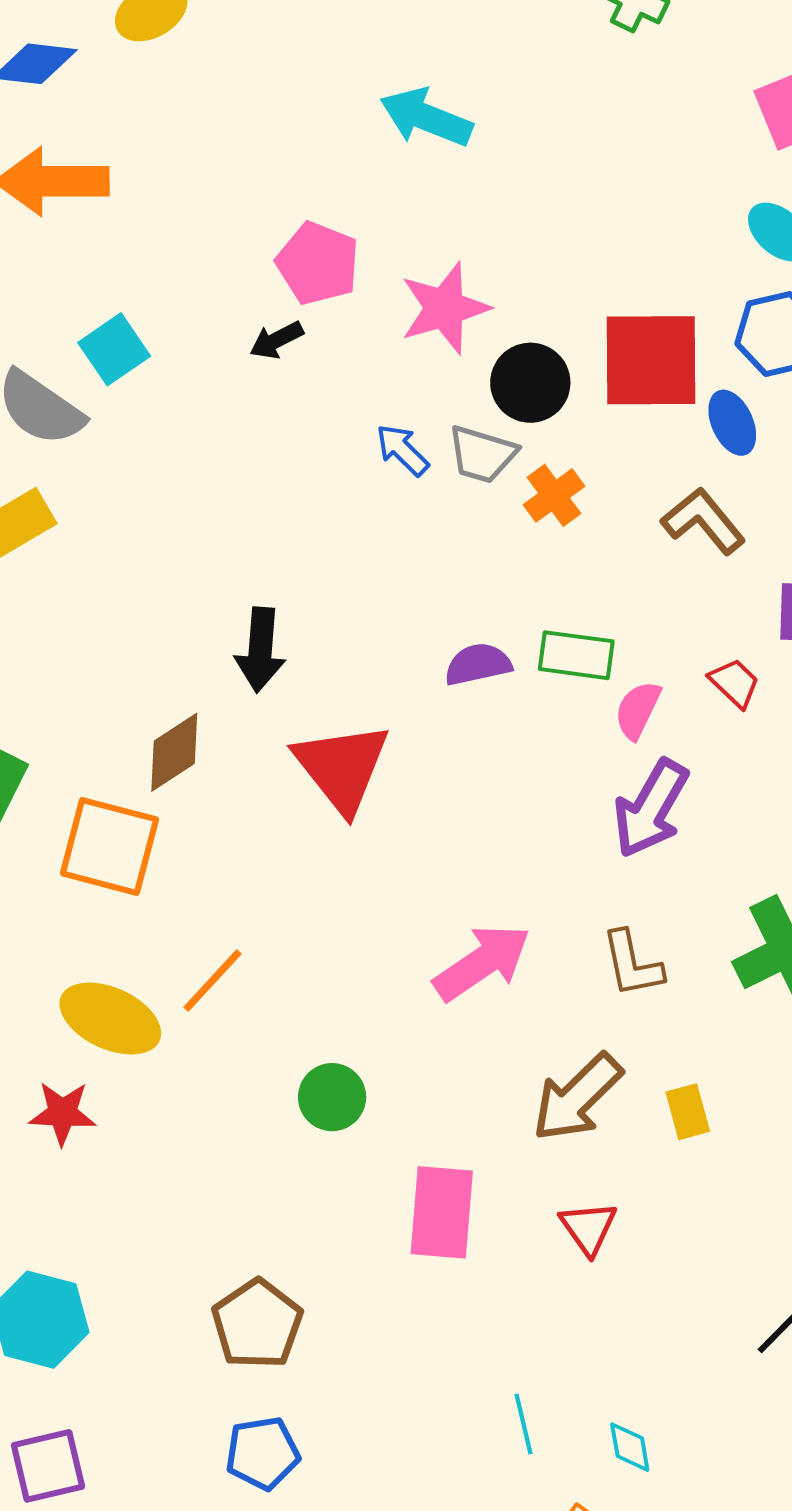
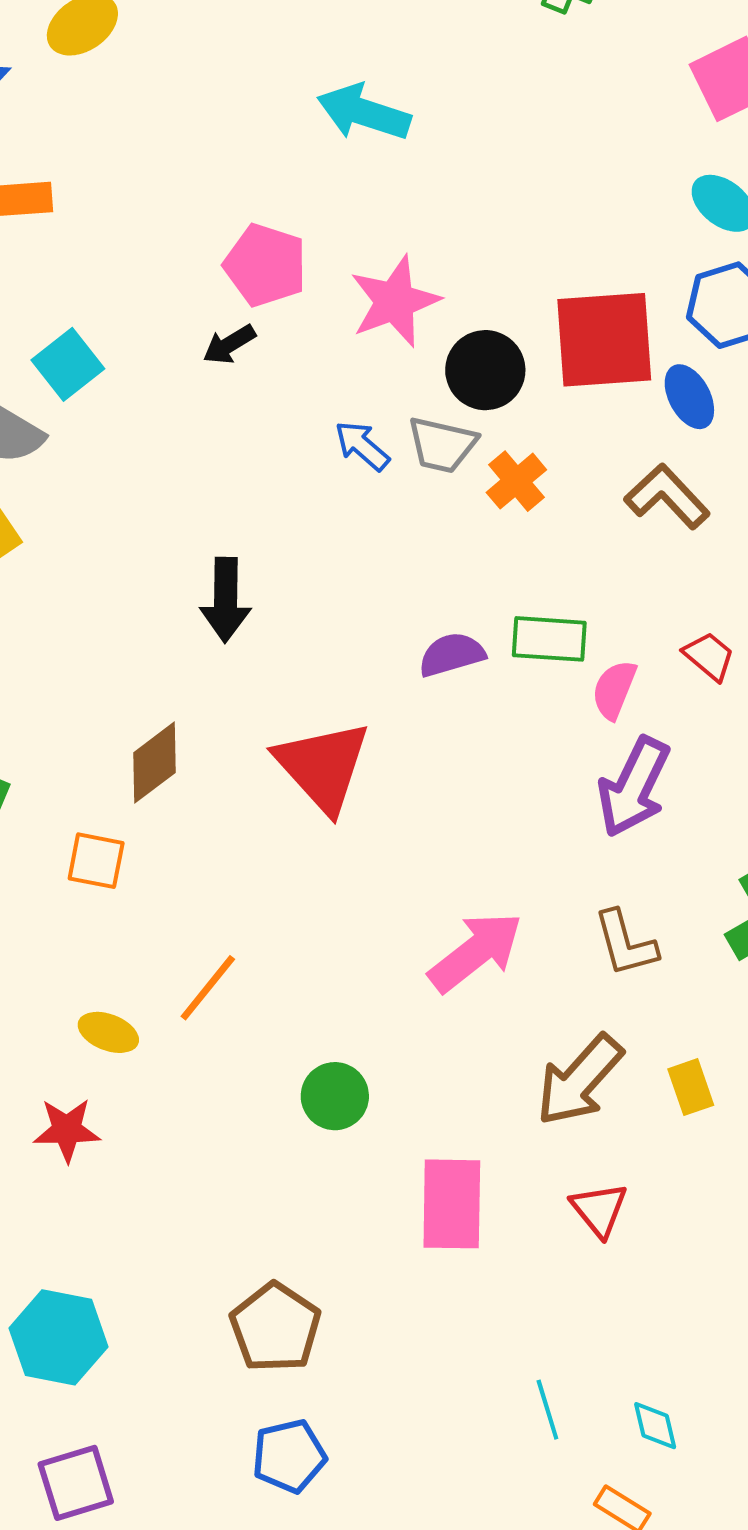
black arrow: (260, 650) -> (226, 600), moved
orange square: (109, 846) -> (96, 861), size x0.6
yellow ellipse: (110, 1019) -> (108, 1032), size x0.6

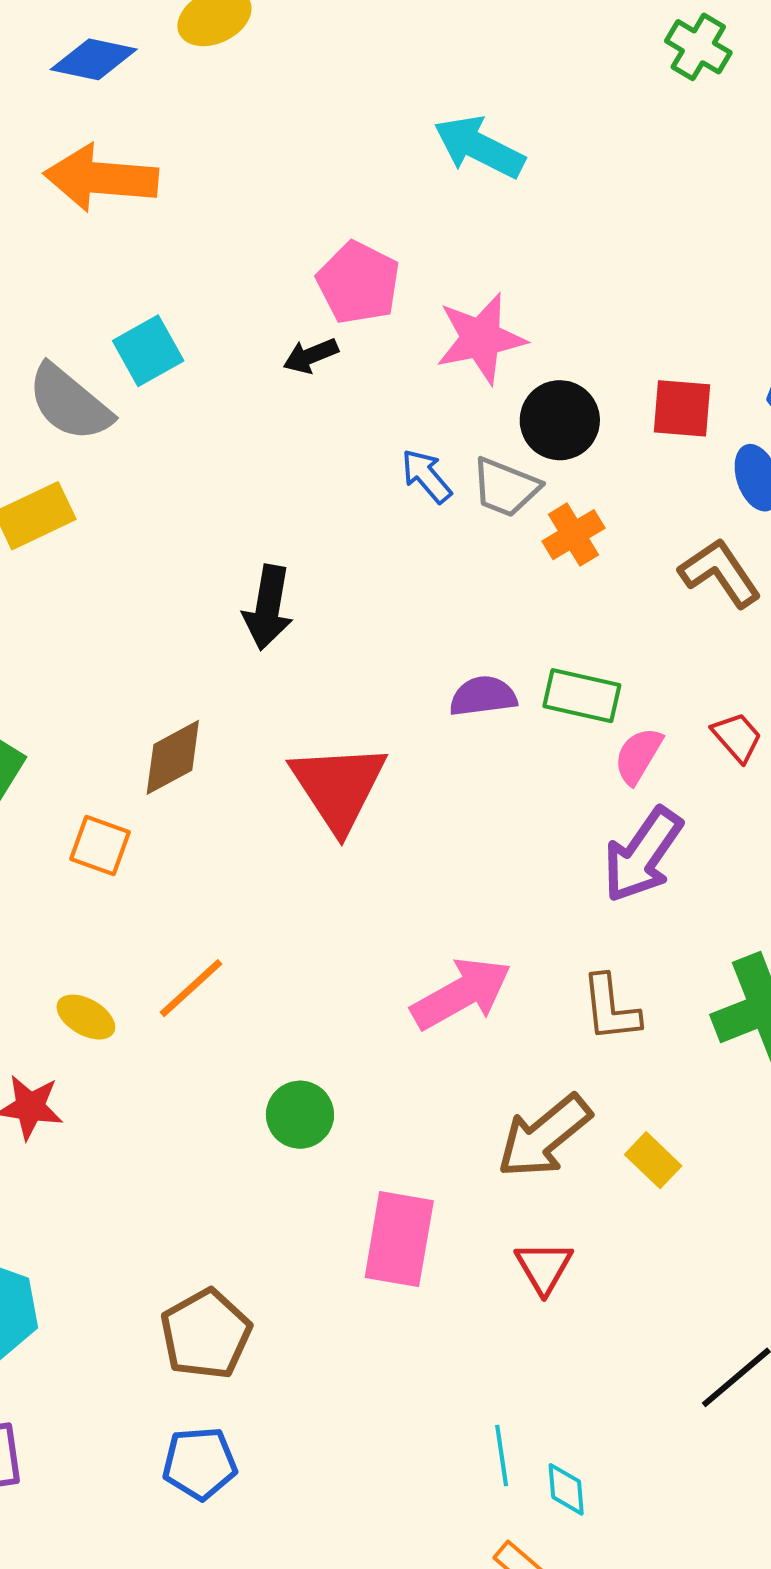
red square: (604, 340) -> (682, 408), size x0.6
yellow rectangle: (691, 1087) -> (653, 1160), turned -36
cyan line: (547, 1410) -> (502, 1456), moved

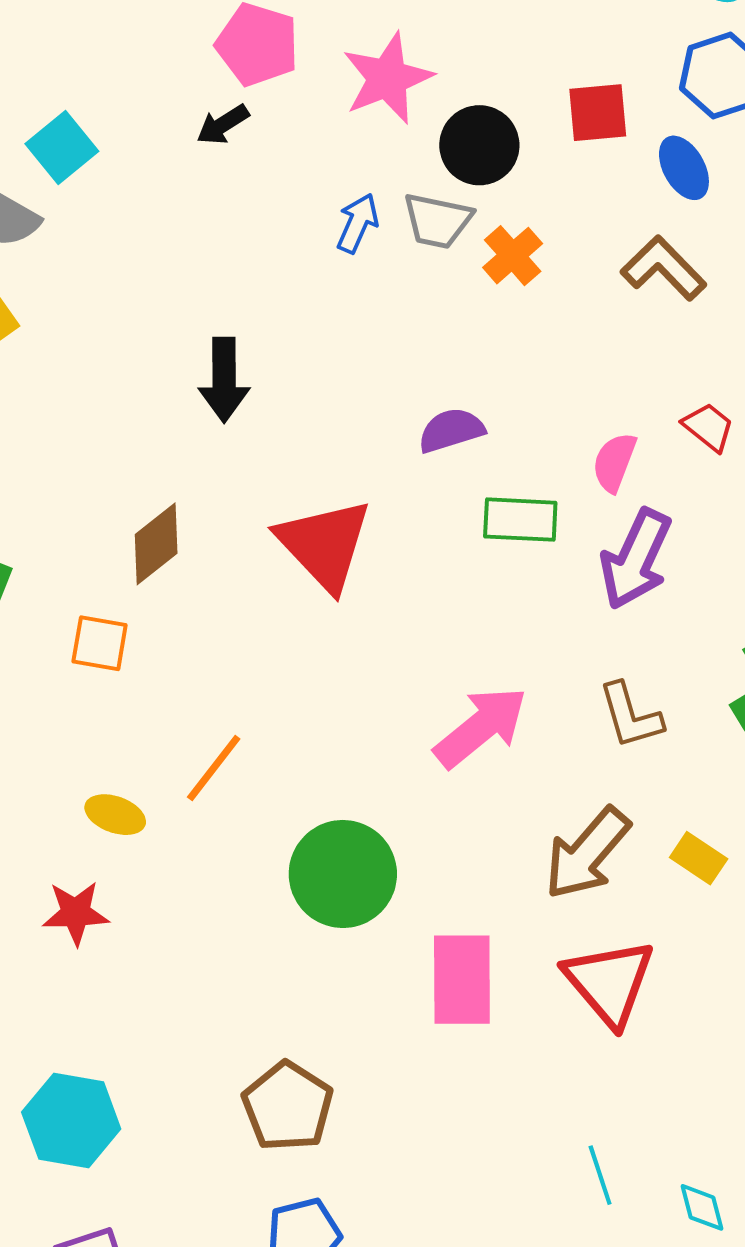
blue arrow: (426, 476) -> (358, 223), turned 74
green rectangle: (582, 696) -> (520, 520), moved
green circle: (300, 1115) -> (343, 874), size x1.6
red triangle: (544, 1267) -> (609, 982), size x1.6
cyan diamond: (566, 1489) -> (702, 1207), moved

